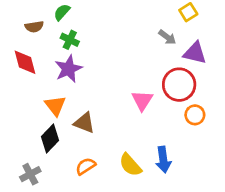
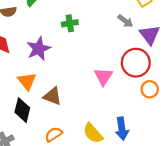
green cross: (70, 40) -> (70, 23), moved, turned -35
purple triangle: (195, 53) -> (150, 35), turned 40
black diamond: (50, 139) -> (22, 110), turned -30

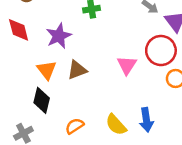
brown triangle: (52, 96) -> (77, 70), moved, turned -42

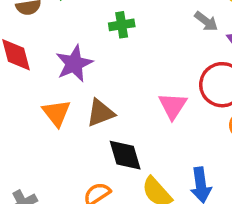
black diamond: (42, 100) -> (125, 155), moved, turned -30

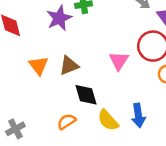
purple star: (74, 64) -> (59, 18), moved

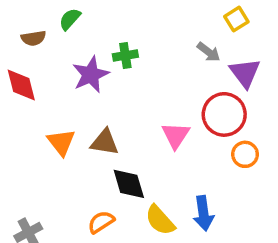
brown triangle: (69, 66) -> (105, 142), turned 30

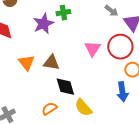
pink triangle: (176, 135) -> (92, 49), moved
blue arrow: (203, 213) -> (122, 92), moved

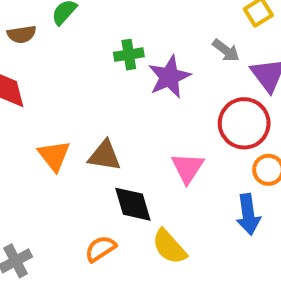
purple star: (43, 24) -> (169, 77), moved
pink triangle: (92, 49) -> (188, 168), moved

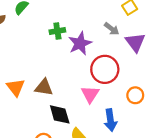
red circle: (244, 123) -> (105, 69), moved
blue arrow: (248, 214) -> (110, 120), moved

